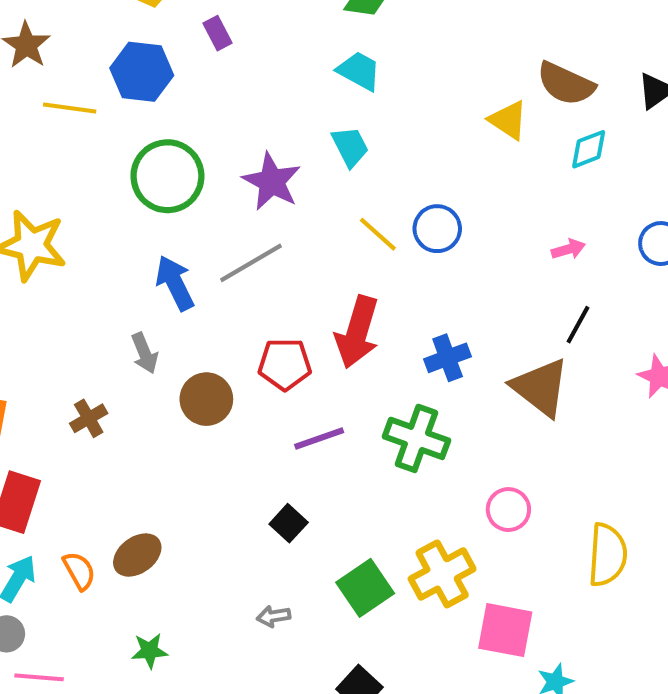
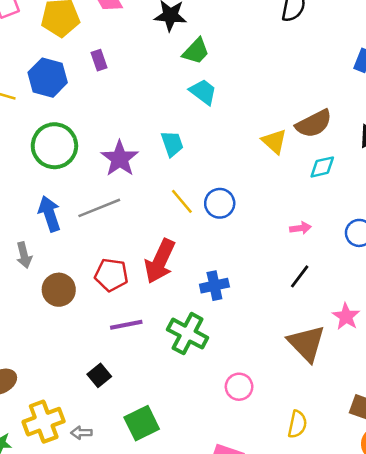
cyan trapezoid: (359, 71) -> (203, 92), moved
brown semicircle: (566, 84) -> (314, 124), turned -60
brown triangle: (540, 387) -> (306, 343), moved
yellow semicircle: (607, 555) -> (297, 424), size x0.7
yellow cross: (442, 574) -> (44, 422), moved

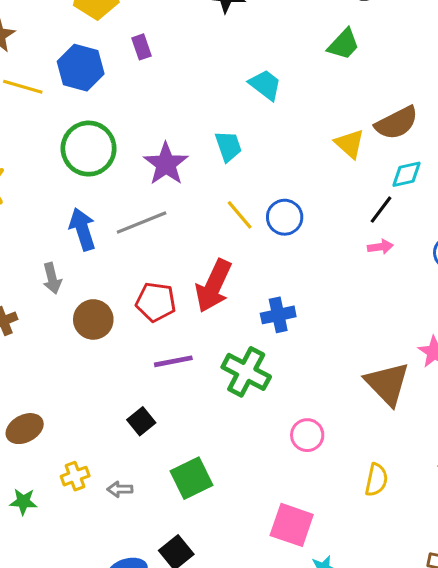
green trapezoid: (196, 51) -> (344, 44), moved
black line: (300, 276) -> (381, 210), moved
yellow cross: (44, 422) -> (75, 476), size x0.6

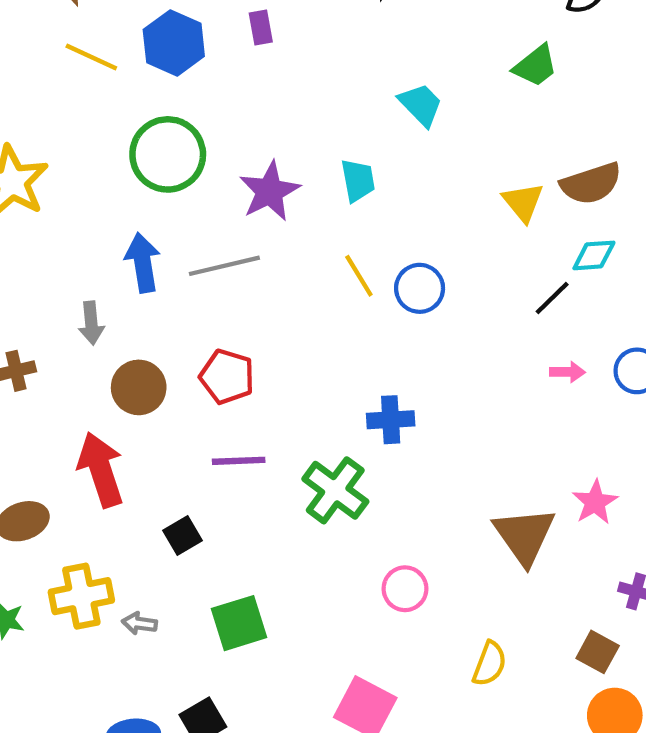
pink arrow: (380, 247) -> (567, 372), moved
red arrow: (213, 286) -> (101, 470), moved, turned 128
yellow cross: (75, 476) -> (81, 596), size x1.6

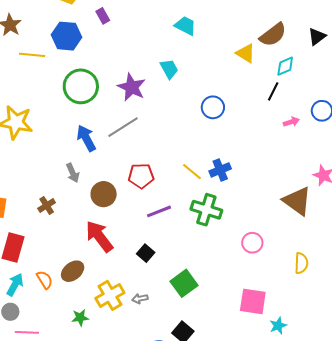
yellow line: (359, 276) -> (192, 172), moved

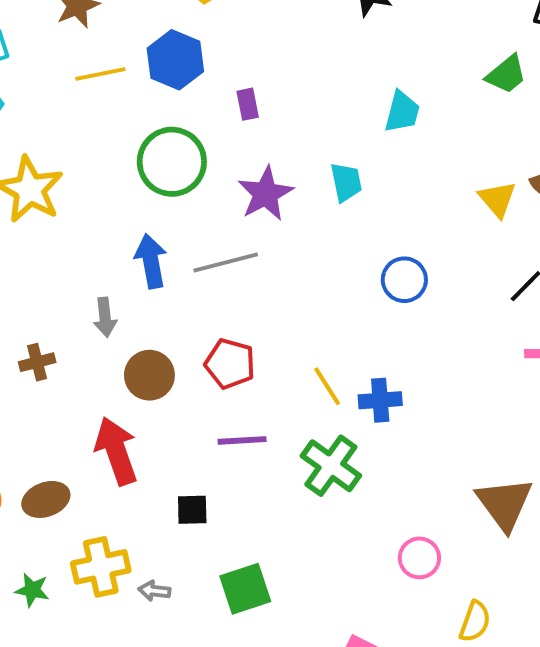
purple rectangle: (103, 16) -> (248, 104), moved
cyan trapezoid: (185, 26) -> (402, 112), turned 60
yellow line: (32, 55) -> (100, 74), turned -35
pink circle: (252, 243) -> (419, 558), moved
black square: (146, 253) -> (192, 510), turned 30

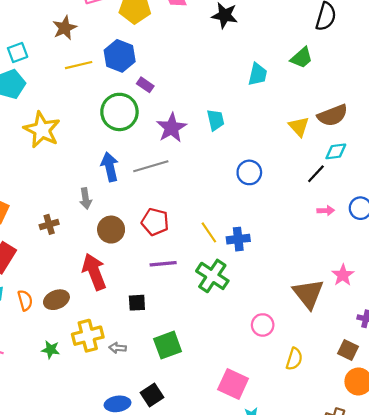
purple rectangle: (248, 104) -> (145, 85), moved, turned -42
cyan trapezoid: (402, 112) -> (258, 74), moved

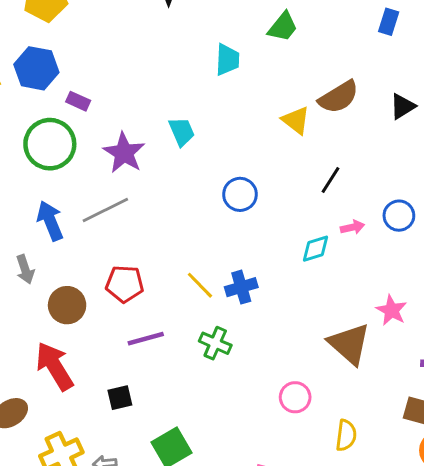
cyan diamond: (336, 151) -> (315, 249), moved
green cross: (212, 276) -> (215, 343), size x0.7

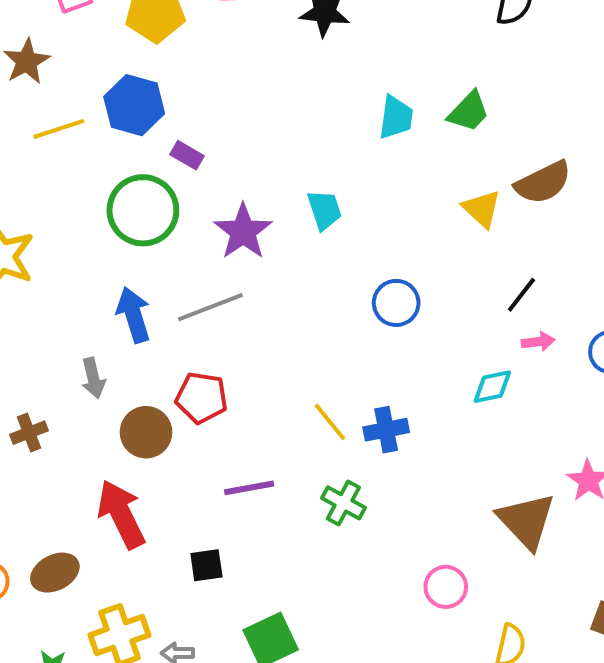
green trapezoid: (283, 27) -> (469, 112), moved
pink arrow: (352, 227) -> (538, 342), moved
red pentagon: (125, 284) -> (202, 398), moved

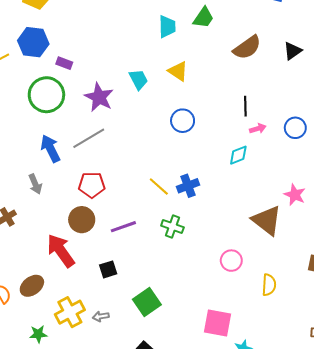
yellow triangle: (482, 209) -> (178, 71), moved
black line: (521, 295) -> (245, 106), turned -30
brown circle: (146, 432) -> (82, 220), moved

